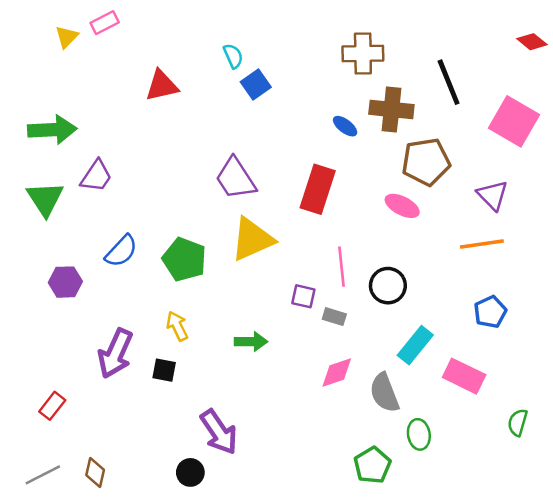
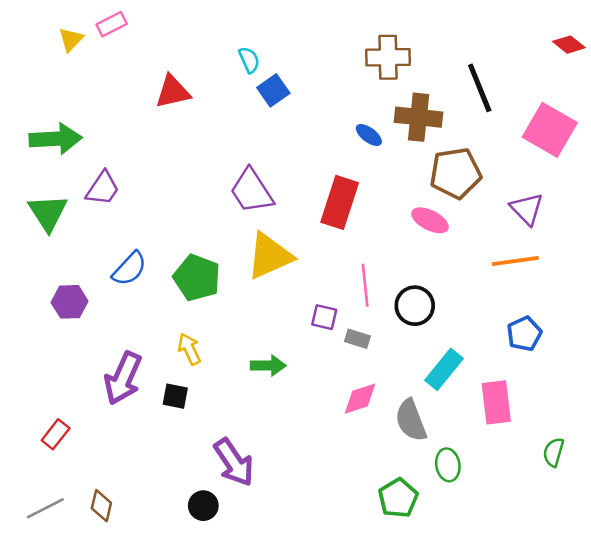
pink rectangle: (464, 376) -> (496, 402), turned 57

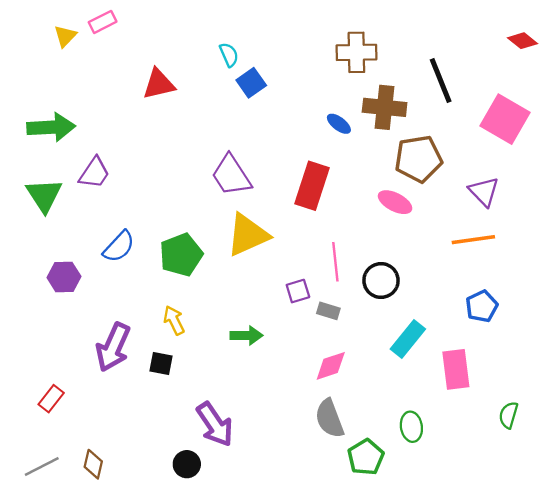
green pentagon: (197, 278) -> (181, 255), turned 30
purple square: (324, 317) -> (298, 291), turned -30
gray semicircle: (411, 420) -> (330, 419), moved

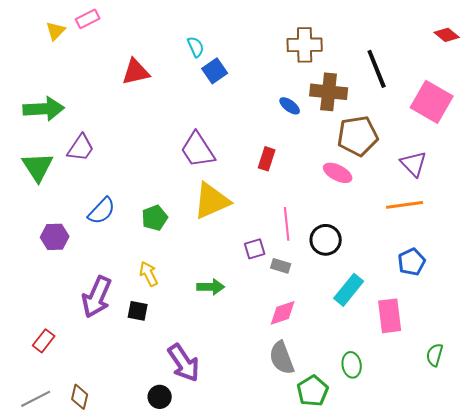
red rectangle: (312, 186) -> (267, 159), size x0.6
green pentagon: (181, 255) -> (155, 218), size x0.7

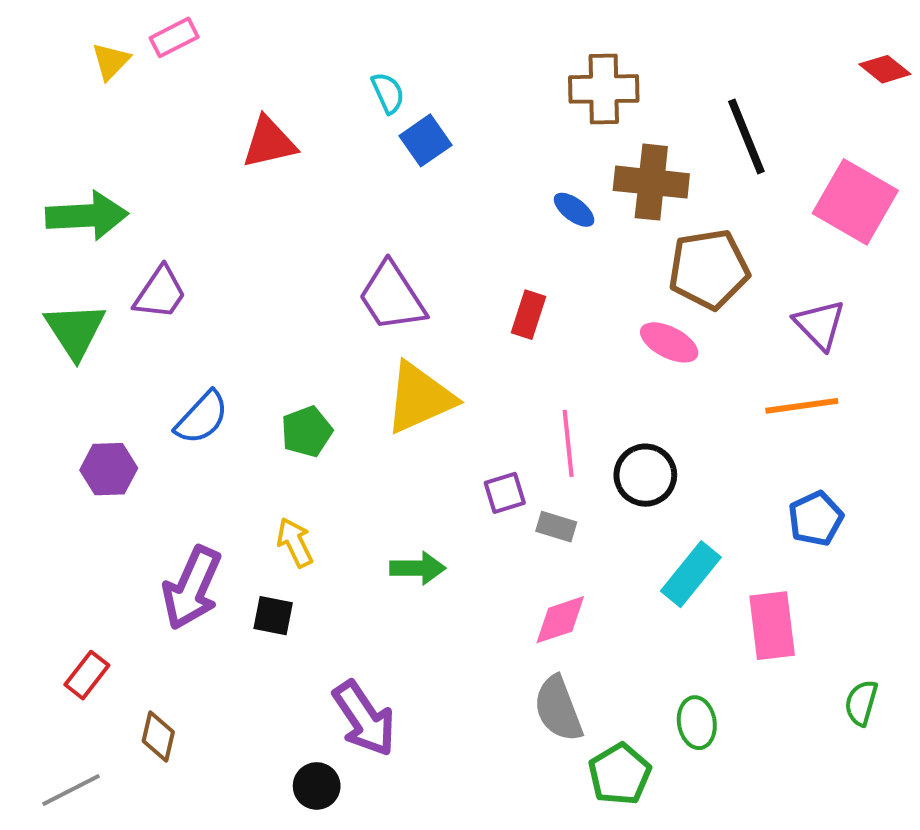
brown diamond: (80, 397) -> (158, 736), moved

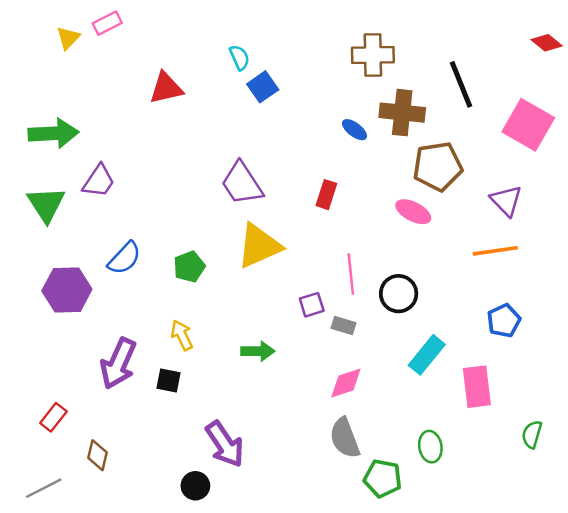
purple hexagon: (109, 469) -> (67, 290), size x1.4
green pentagon: (620, 774) -> (383, 478), turned -30

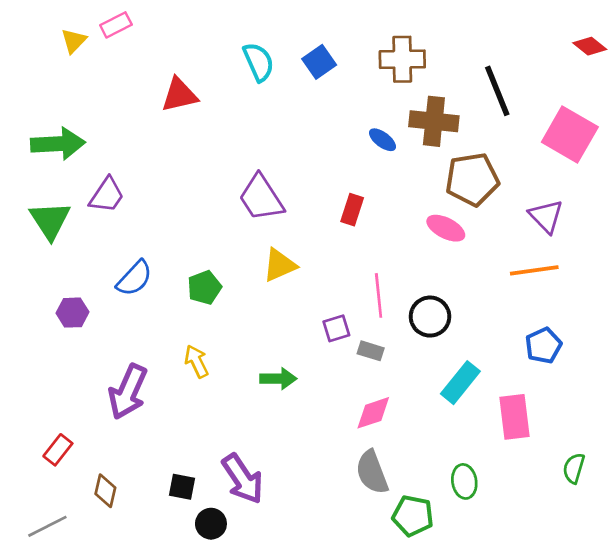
cyan semicircle: (239, 57) -> (258, 62), size x1.4
blue square: (263, 87) -> (319, 62), moved
yellow triangle: (259, 246) -> (280, 265), size x0.7
purple hexagon: (67, 290) -> (72, 313), size x0.6
black square: (168, 381) -> (182, 487), moved

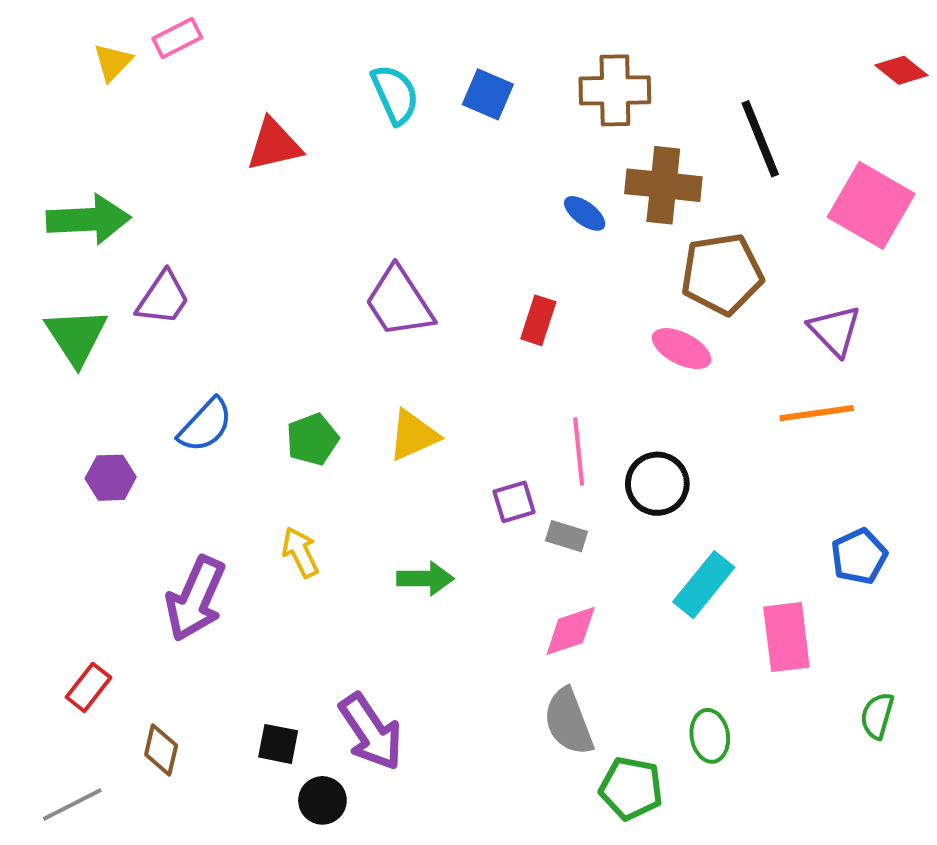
blue square: (319, 62) -> (488, 94), turned -32
yellow triangle: (280, 265) -> (413, 435), moved
blue pentagon: (543, 346) -> (859, 556), moved

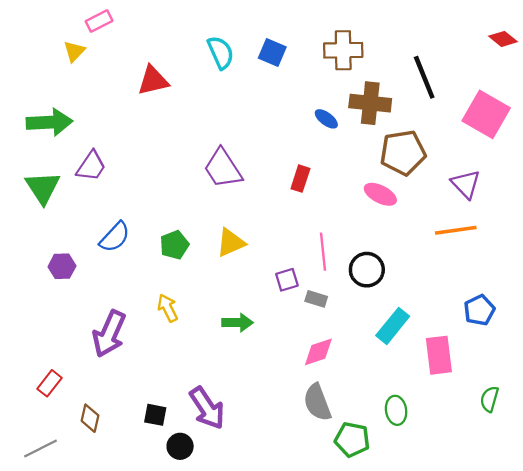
yellow triangle: (113, 62) -> (74, 51), moved

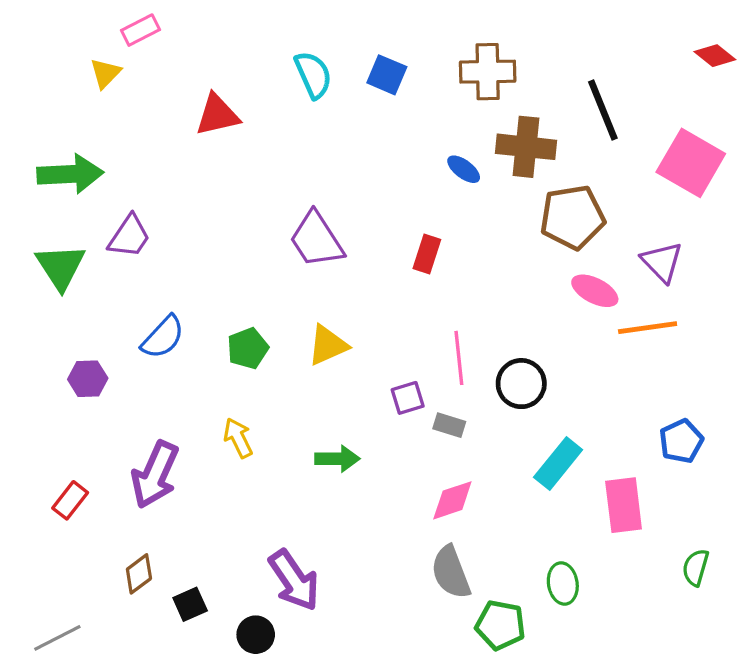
pink ellipse: (380, 194) -> (595, 291), moved
red rectangle: (50, 383) -> (70, 500), moved
black square: (155, 415) -> (190, 604), moved, turned -35
brown diamond: (90, 418) -> (139, 574), moved, turned 40

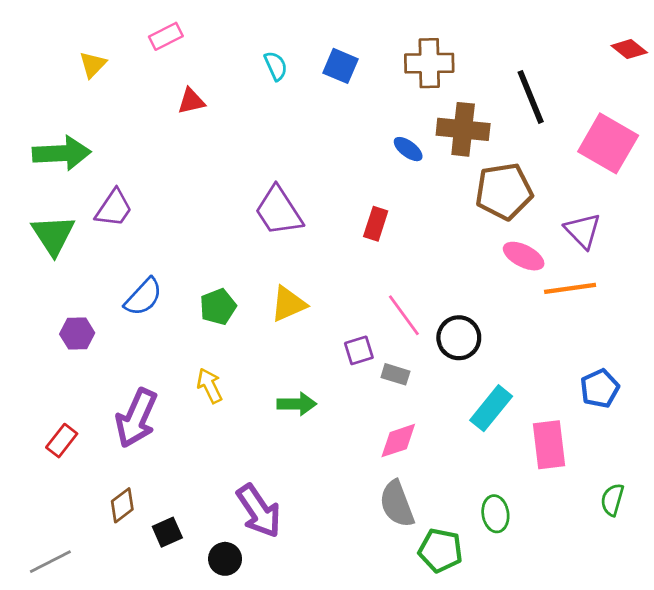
pink rectangle: (141, 30) -> (166, 36), moved
cyan semicircle: (313, 75) -> (276, 66), size x0.7
red triangle: (217, 115) -> (191, 101), size x0.7
pink line: (459, 358) -> (404, 315), turned -30

